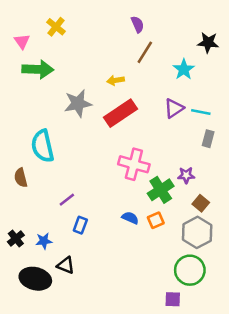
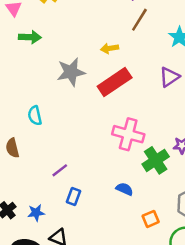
green arrow: (38, 69) -> (30, 37), size x0.7
cyan semicircle: (43, 146) -> (35, 116), size x0.6
orange square: (156, 220) -> (151, 219), moved

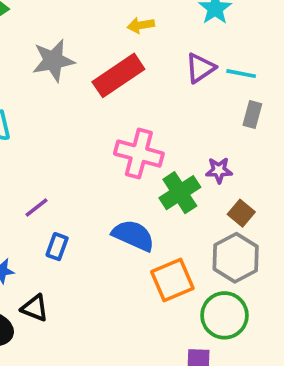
yellow arrow: (110, 48) -> (141, 25), moved
blue semicircle: (125, 189) -> (133, 235), size x1.6
orange square: (151, 219) -> (172, 280), size x1.6

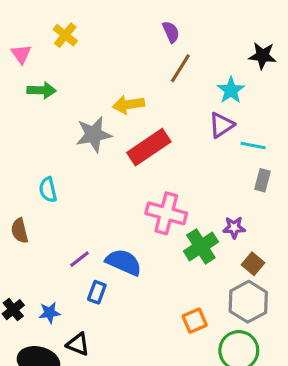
yellow arrow: (141, 25) -> (128, 105), moved, size x1.4
purple triangle: (200, 68) -> (221, 125), moved
blue semicircle: (133, 235) -> (124, 262), moved
orange square: (172, 280) -> (195, 321), size x0.7

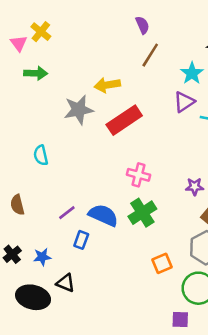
yellow cross: (65, 35) -> (41, 32), moved
pink cross: (166, 213) -> (138, 175), size x0.7
brown semicircle: (20, 231) -> (17, 205), moved
green cross: (201, 246) -> (142, 213), moved

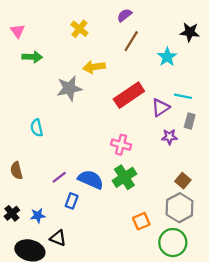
purple semicircle: (142, 25) -> (124, 15), turned -105
yellow cross: (41, 32) -> (79, 29), moved
purple triangle: (184, 102) -> (160, 108), moved
red rectangle: (124, 120) -> (129, 95), moved
purple star: (194, 187) -> (169, 137), moved

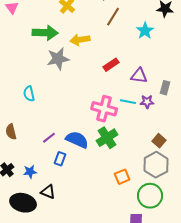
green arrow: (32, 57) -> (45, 33), moved, size x1.4
red rectangle: (129, 95) -> (111, 65), size x0.6
cyan line: (183, 96) -> (128, 102), moved
purple triangle: (160, 108) -> (139, 76), turned 42
pink cross: (121, 145) -> (104, 109), size x1.4

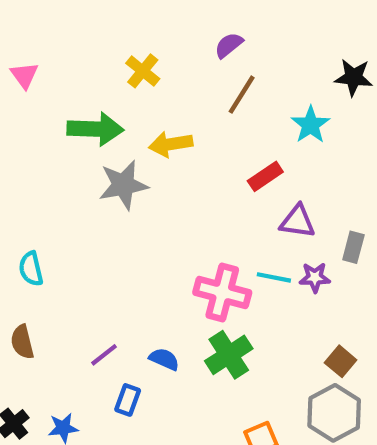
red rectangle: (111, 65) -> (265, 176), moved
cyan semicircle: (29, 94) -> (31, 269), moved
blue semicircle: (77, 140) -> (164, 359), size x0.6

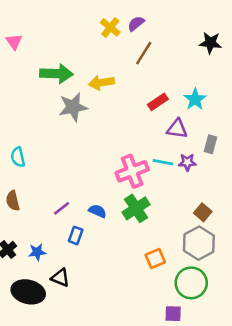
yellow cross: (143, 71) -> (110, 27), moved
cyan star: (310, 125) -> (195, 99), moved
pink cross: (222, 292) -> (132, 171), turned -36

